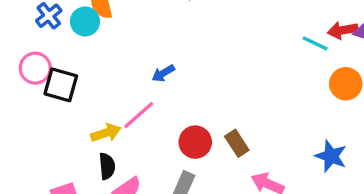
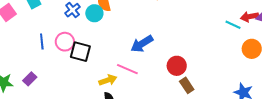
blue arrow: (163, 73) -> (142, 44), size x1.6
pink line: (139, 115) -> (127, 69), turned 65
red circle: (195, 142) -> (177, 66), moved

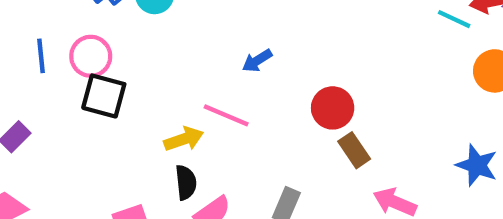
blue arrow: (142, 44) -> (257, 61), size x0.6
black square: (80, 52) -> (104, 96), moved

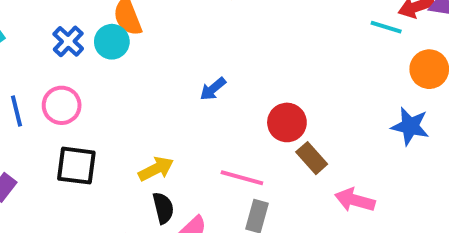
black square: (104, 96) -> (76, 166), moved
pink line: (226, 115) -> (242, 178), moved
blue star: (477, 165) -> (410, 126), moved

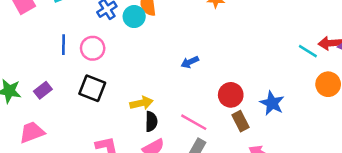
blue star: (410, 126) -> (272, 103), moved
black semicircle: (163, 208) -> (151, 121), moved

